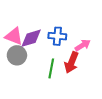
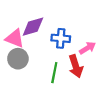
purple diamond: (31, 38) -> (33, 27), moved
red arrow: (72, 62) -> (76, 66), turned -40

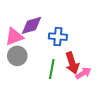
pink triangle: (15, 38) -> (14, 37), turned -42
pink arrow: (87, 48) -> (83, 73), moved

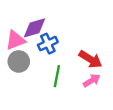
blue cross: (58, 37) -> (48, 44), moved, turned -30
red arrow: (72, 63) -> (90, 59), moved, turned -40

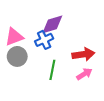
purple diamond: (34, 28) -> (52, 24), moved
red arrow: (90, 59) -> (83, 54), turned -40

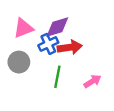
pink triangle: (14, 37) -> (23, 28), moved
red arrow: (83, 54) -> (70, 47), moved

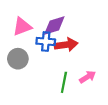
blue cross: (48, 44) -> (46, 42), turned 30
green line: (57, 77) -> (64, 82), moved

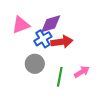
blue cross: (46, 42) -> (43, 39), turned -36
gray circle: (18, 59) -> (35, 64), moved

